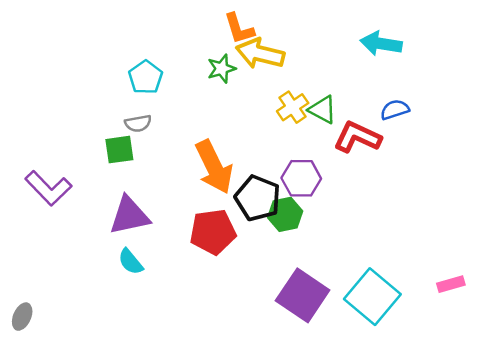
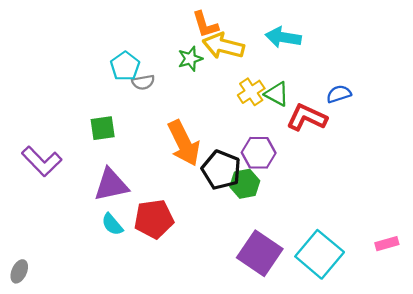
cyan arrow: (381, 44) -> (283, 37), moved
gray semicircle: (138, 123) -> (143, 82), moved
red pentagon: (213, 232) -> (154, 219), moved

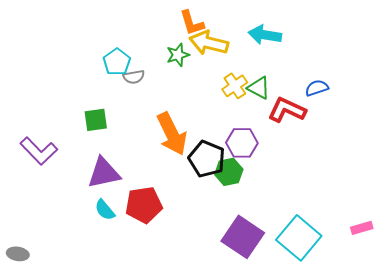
gray ellipse: (19, 271) -> (18, 254), turned 75

